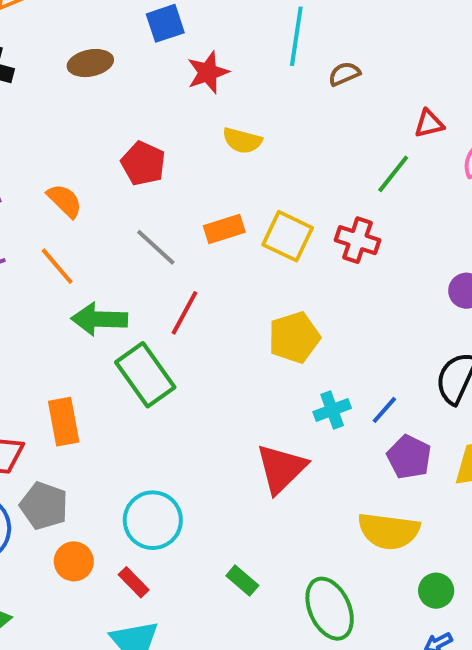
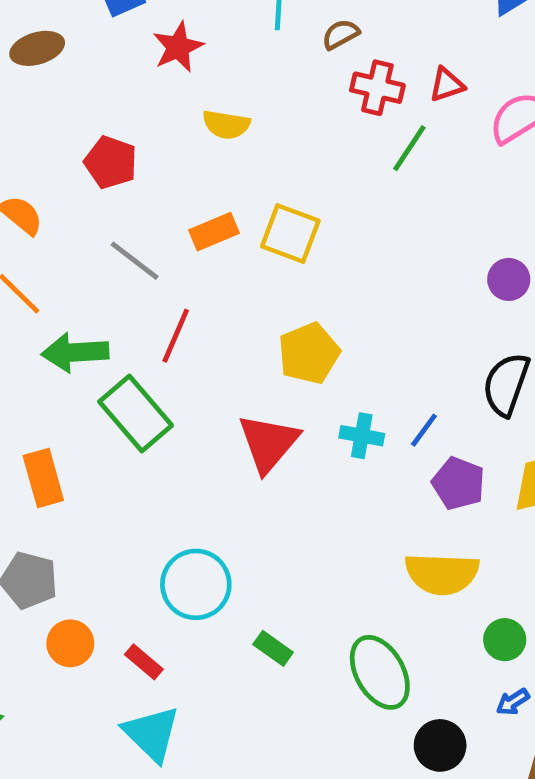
red cross: (358, 240) -> (377, 88), moved
cyan cross: (332, 410) -> (362, 436), turned 36
red triangle: (281, 469) -> (269, 443), moved
cyan circle: (153, 520) -> (196, 584), moved

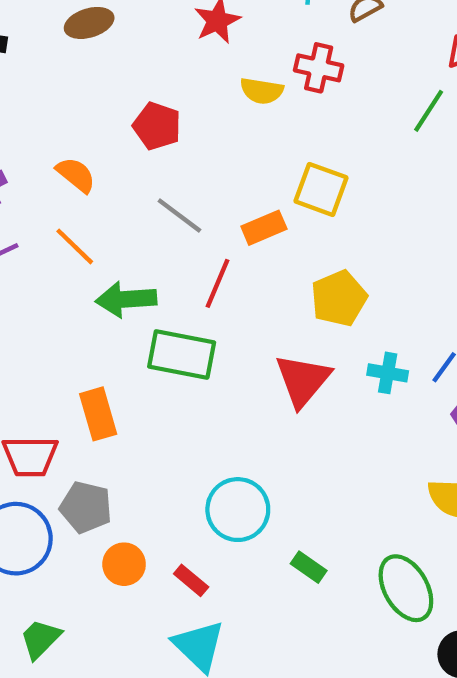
red cross: (377, 88) -> (319, 68), moved
orange rectangle: (214, 232) -> (264, 228), moved
green rectangle: (136, 413) -> (182, 354), turned -38

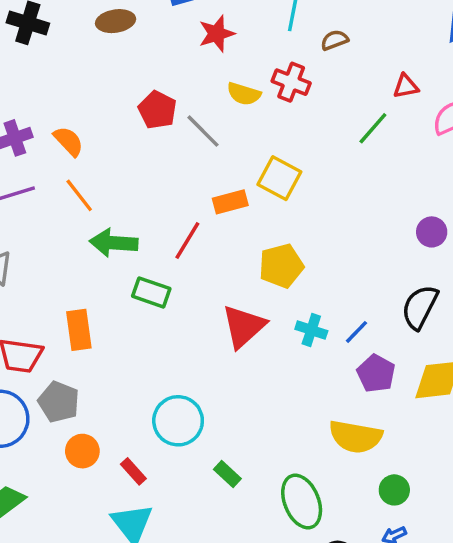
orange semicircle: (76, 175) -> (69, 141), moved
gray line: (179, 215) -> (203, 131), moved
green rectangle: (182, 354) -> (151, 292), size x0.7

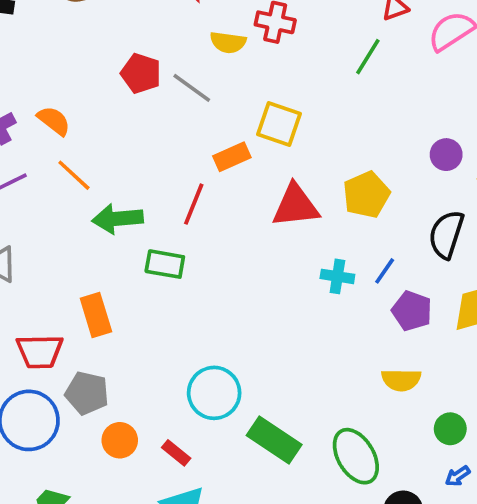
yellow pentagon: (281, 266) -> (366, 195), moved
red triangle: (244, 326) -> (295, 206), moved, turned 45
yellow semicircle: (356, 437) -> (401, 380), size x0.7
green rectangle: (227, 474) -> (274, 440), size x1.8

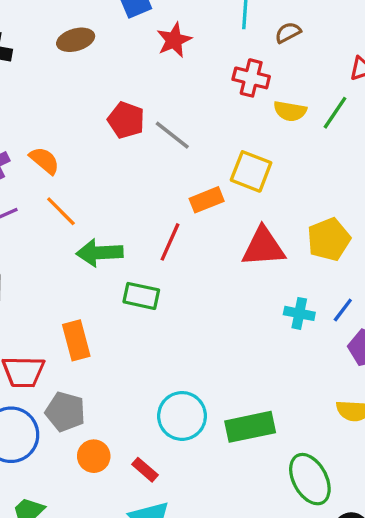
yellow semicircle: (228, 42) -> (290, 111), moved
green rectangle: (274, 440) -> (250, 427), moved, turned -48

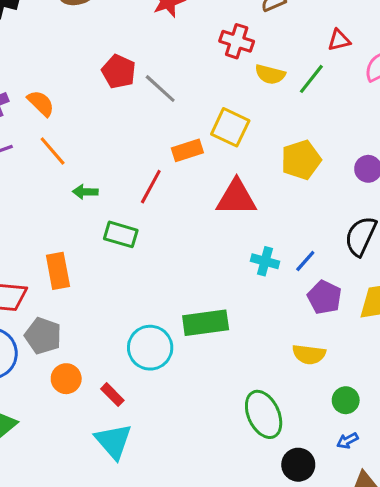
yellow pentagon: (329, 239) -> (301, 160), moved
green arrow: (100, 253) -> (85, 192), size x0.6
green rectangle: (250, 427) -> (206, 323), moved

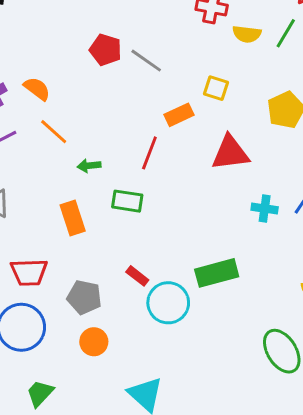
yellow square: (230, 127) -> (216, 88), size x0.7
orange rectangle: (58, 271) -> (73, 218), moved
gray pentagon: (43, 336) -> (84, 297), moved
red rectangle: (112, 395) -> (137, 276), moved

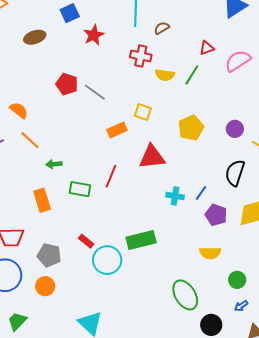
red line: (149, 153) -> (111, 176), moved
orange circle: (94, 342) -> (45, 286), moved

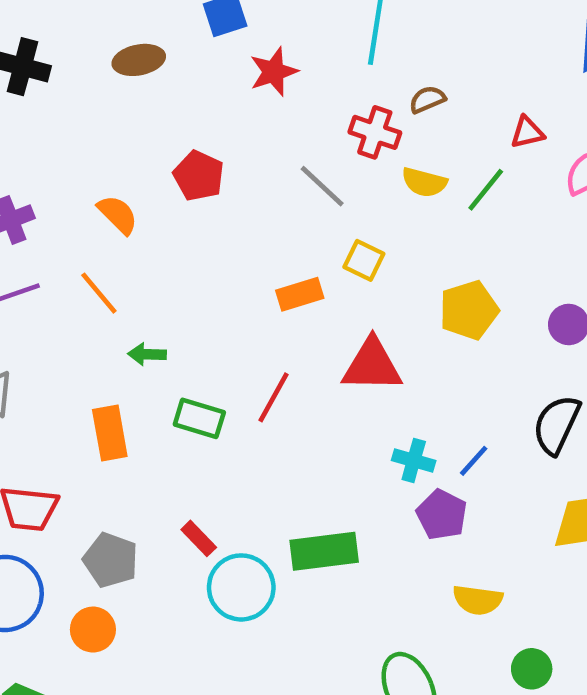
brown semicircle: (162, 28) -> (427, 99), moved
gray line: (95, 92) -> (322, 186), moved
orange semicircle: (19, 110) -> (118, 214), moved
purple pentagon: (216, 215) -> (442, 515), moved

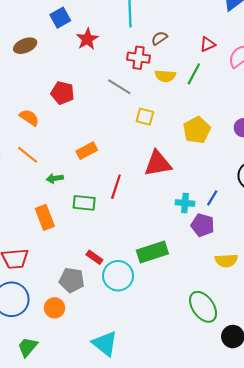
orange rectangle: (300, 294) -> (87, 151), moved
gray pentagon: (111, 560) -> (72, 280), moved

